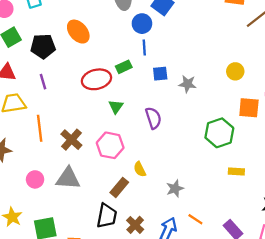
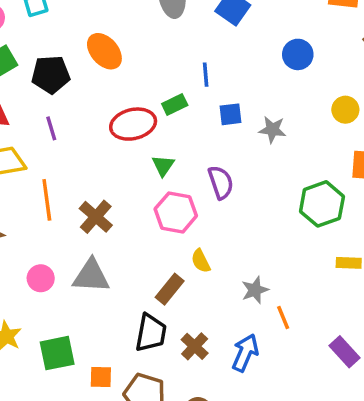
blue circle: (142, 24) -> (298, 54), moved
pink hexagon: (110, 145) -> (176, 212), moved
orange line: (195, 219) -> (283, 318), moved, turned 35

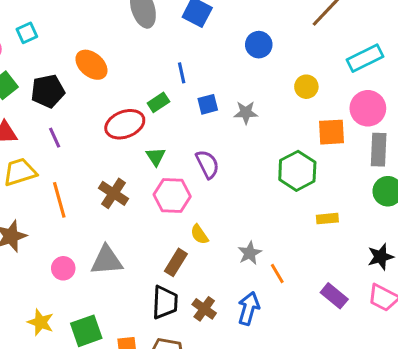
brown cross: (96, 217) -> (114, 193), moved

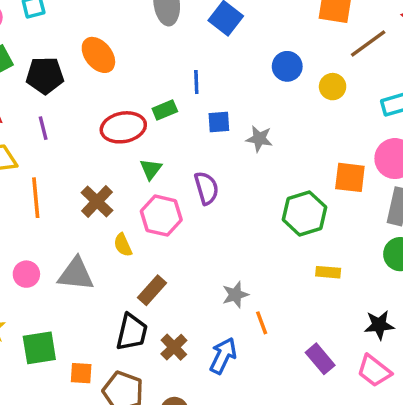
yellow circle: (306, 87) -> (333, 87), moved
yellow semicircle: (199, 234) -> (123, 245), moved

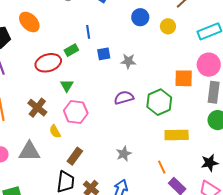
purple semicircle: (206, 188) -> (124, 98), moved, turned -84
yellow rectangle: (328, 272) -> (177, 135), size x1.6
orange line: (262, 323) -> (162, 167), moved

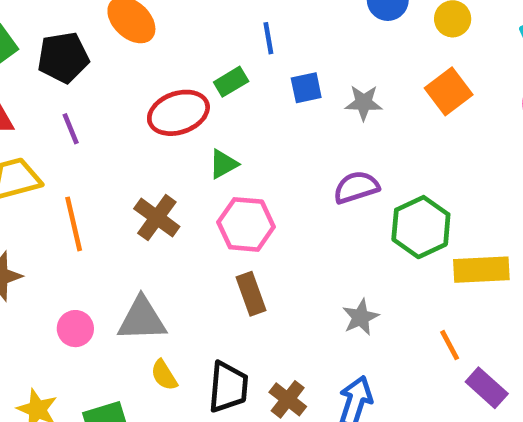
orange square: (184, 78) -> (449, 91), moved, turned -36
green triangle: (67, 86) -> (223, 164), turned 32
green hexagon: (159, 102) -> (421, 227), moved
yellow semicircle: (55, 131) -> (164, 375), moved
brown rectangle: (75, 156) -> (251, 294), moved, turned -54

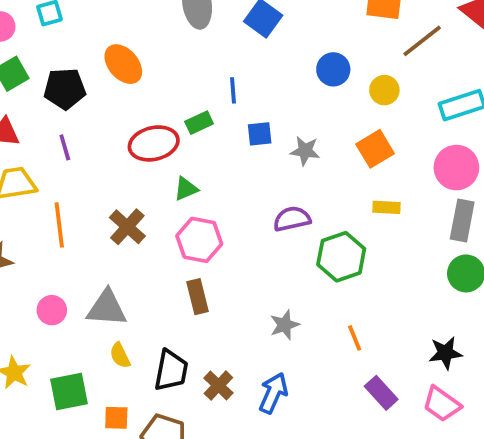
yellow rectangle: (481, 270) -> (386, 207), moved, size x0.6
orange line: (450, 345) -> (355, 338), moved

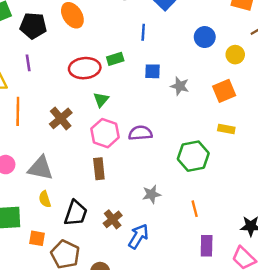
blue line: (233, 90) -> (143, 32), moved
green triangle: (186, 189) -> (101, 100), turned -35
purple semicircle: (292, 219) -> (140, 133), moved
brown cross: (218, 386) -> (113, 219), moved
purple rectangle: (381, 393) -> (207, 246), turned 35

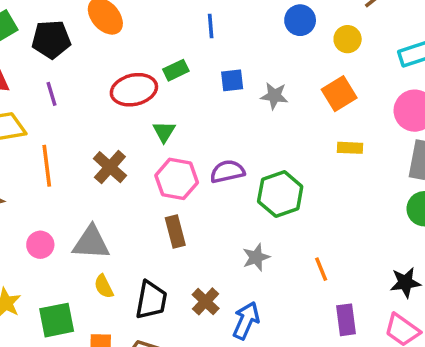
green hexagon: (193, 156) -> (280, 194), moved

